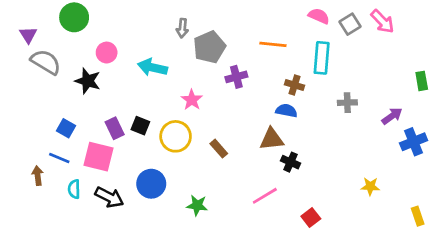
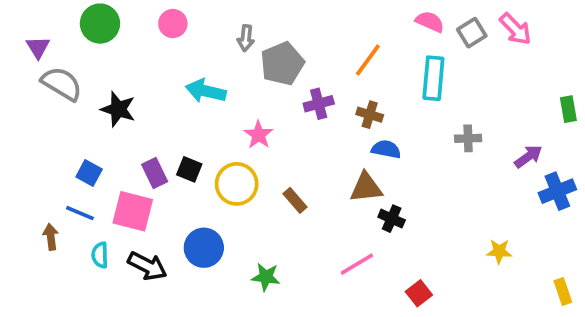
orange line: (273, 44) -> (368, 60), turned -60
pink circle: (107, 53) -> (173, 24), moved
brown cross: (295, 85) -> (370, 115), moved

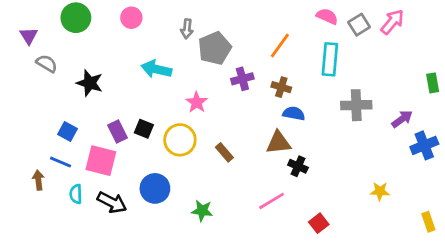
pink arrow: (515, 29) -> (392, 22), turned -96
gray semicircle: (62, 84) -> (47, 64), size x0.7
gray cross: (468, 138) -> (356, 105), size x1.5

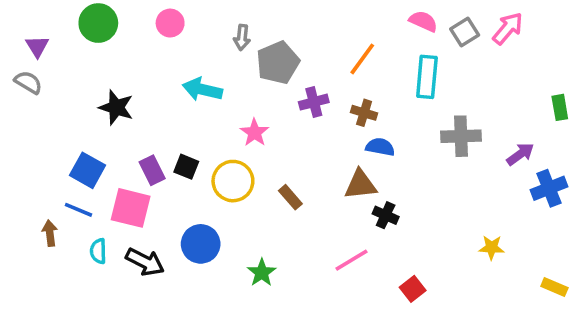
gray semicircle: (47, 64) -> (28, 82), moved
blue square: (68, 132) -> (87, 170), size x1.4
green star: (202, 211) -> (262, 273), turned 30
yellow rectangle: (428, 222) -> (554, 287), turned -48

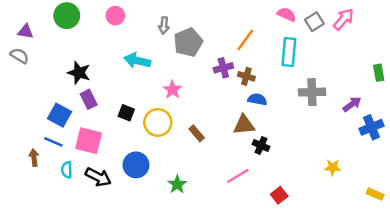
purple triangle: (37, 46) -> (25, 31), turned -49
purple cross: (314, 102) -> (223, 68), moved
purple rectangle: (152, 170) -> (89, 99), moved

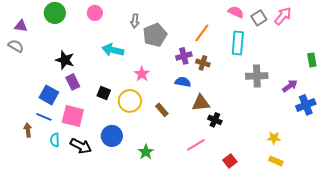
blue semicircle: (257, 99) -> (183, 82), moved
yellow rectangle: (375, 194) -> (276, 161), moved

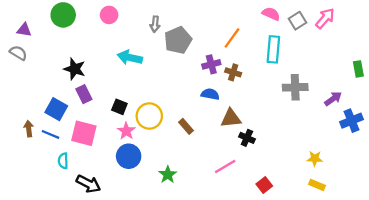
pink star: (142, 74) -> (126, 131), moved
brown arrow: (28, 130) -> (29, 129), moved
black arrow: (81, 146) -> (88, 184), moved

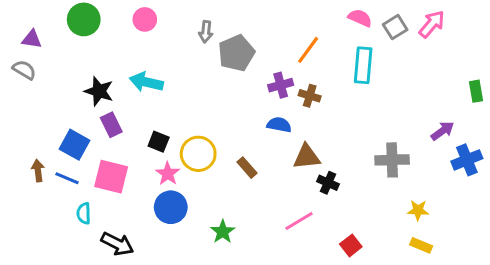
cyan arrow: (130, 57) -> (146, 82), moved
gray cross: (295, 87) -> (392, 160), moved

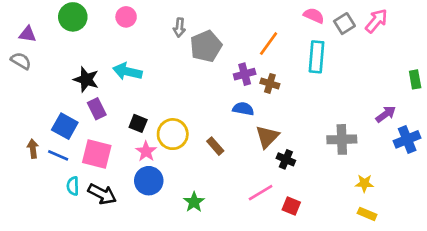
brown triangle: (307, 157) -> (267, 137), turned -40
black arrow: (117, 244) -> (102, 194), moved
red square: (351, 245) -> (291, 206), moved, turned -30

